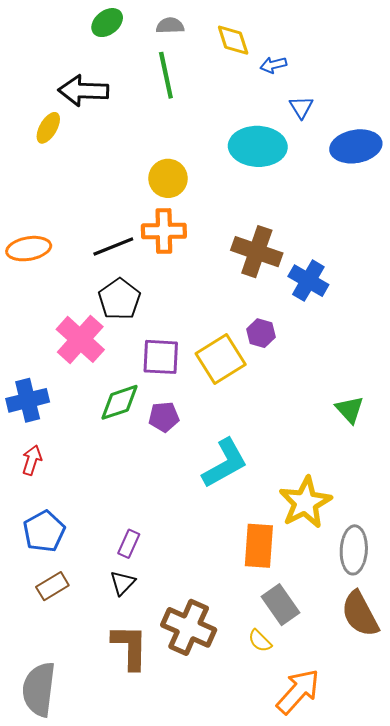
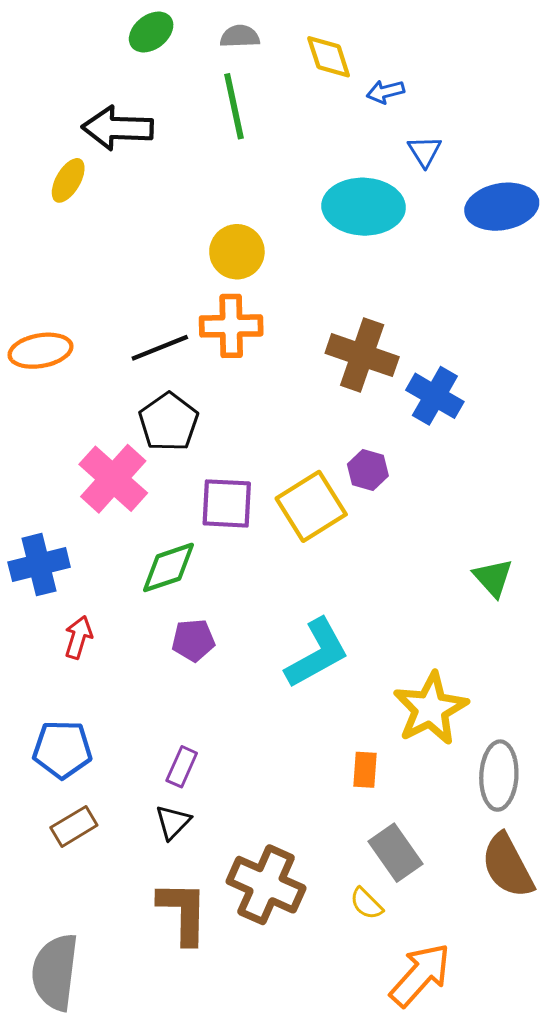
purple pentagon: (164, 417) -> (193, 640), moved
red arrow: (32, 460) -> (78, 637), moved
blue pentagon: (44, 531) -> (62, 749), turned 30
orange rectangle: (259, 546) -> (365, 770), size x0.6

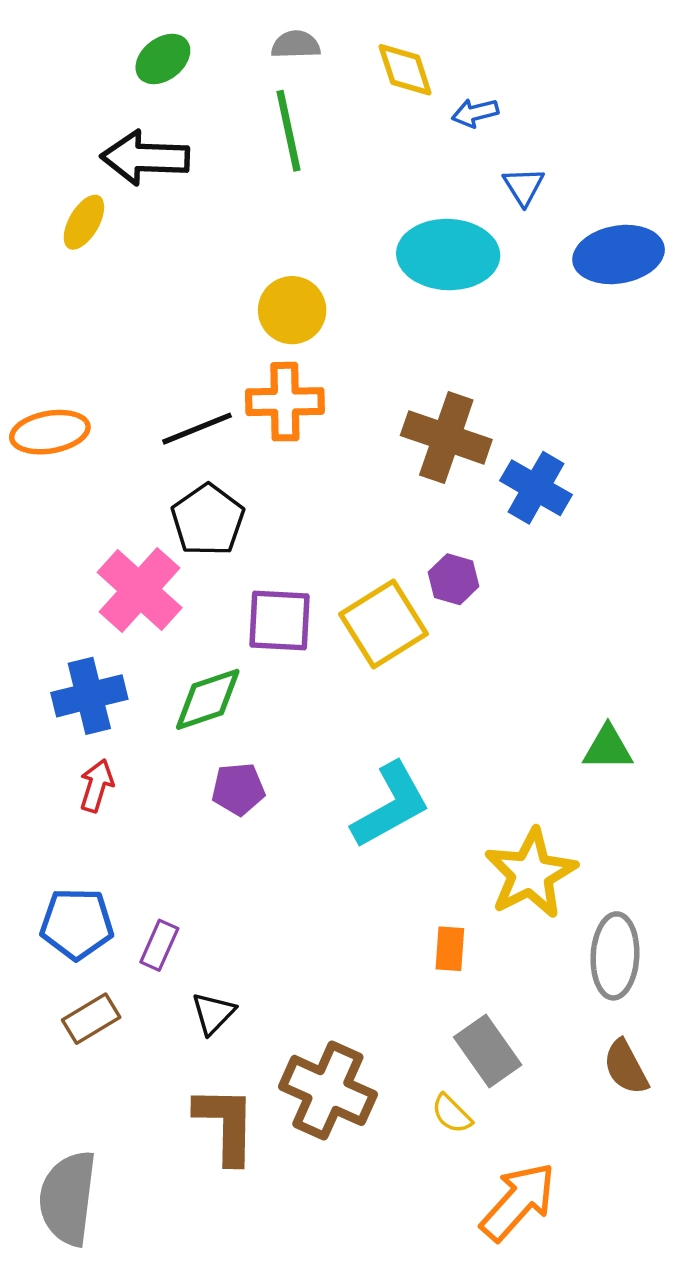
green ellipse: (151, 32) -> (163, 59), moved
blue cross: (39, 565) -> (89, 696), moved
green triangle: (493, 578) -> (608, 748), moved, turned -48
purple rectangle: (182, 767) -> (159, 945), moved
brown semicircle: (508, 866) -> (626, 1067), size x0.7

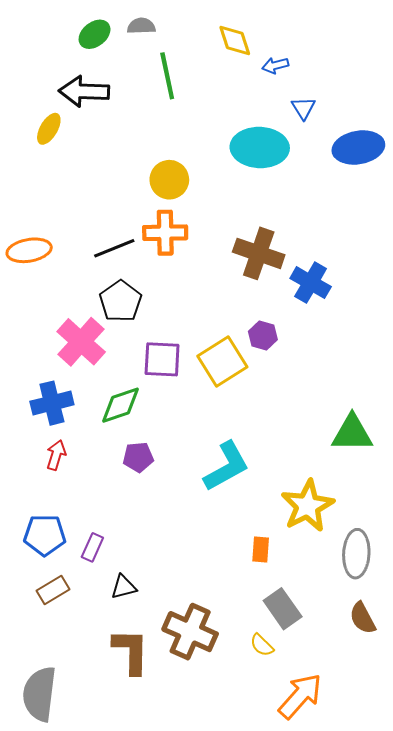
gray semicircle: (296, 45) -> (141, 26), moved
green triangle: (608, 748) -> (352, 433), size x1.4
black triangle: (213, 1013) -> (124, 587), turned 32

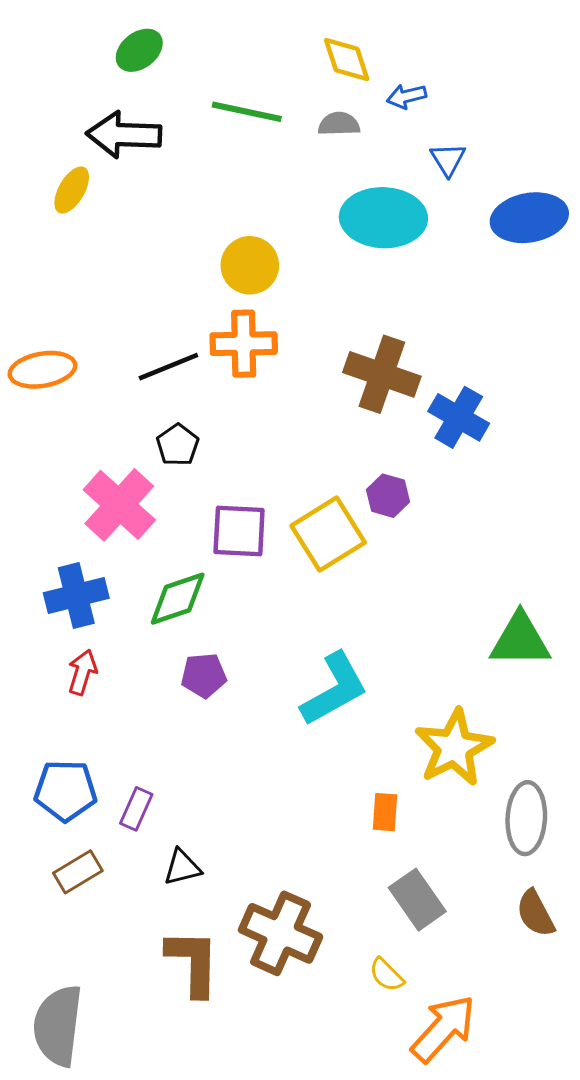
gray semicircle: (141, 26) -> (339, 124), moved
green line: (167, 76) -> (247, 112), turned -66
black pentagon: (121, 301) -> (178, 445), size x0.7
yellow semicircle: (262, 645) -> (387, 975), moved

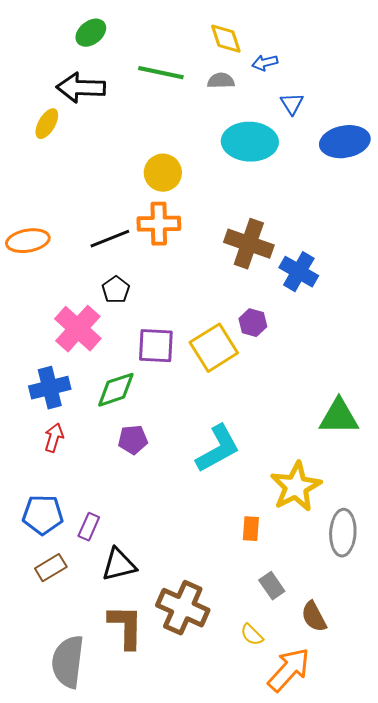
black triangle: (182, 867) -> (119, 565), size x1.4
gray rectangle: (417, 900) -> (272, 586), size x0.7
brown semicircle: (535, 913) -> (314, 617), moved
gray semicircle: (58, 1026) -> (68, 662), moved

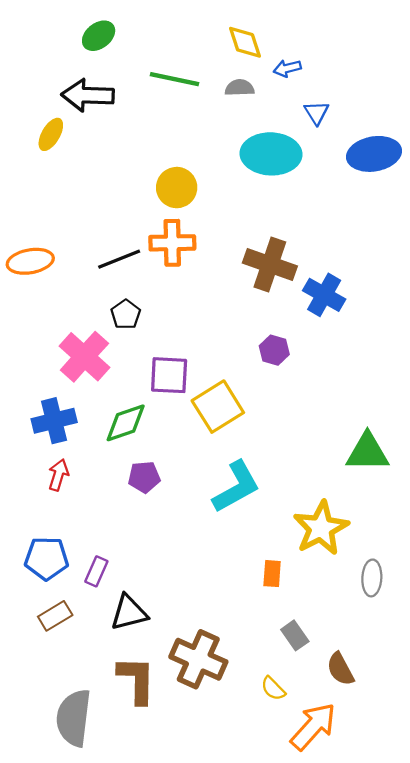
yellow square: (214, 348) -> (218, 407), moved
gray ellipse: (343, 533) -> (372, 578), size x0.7

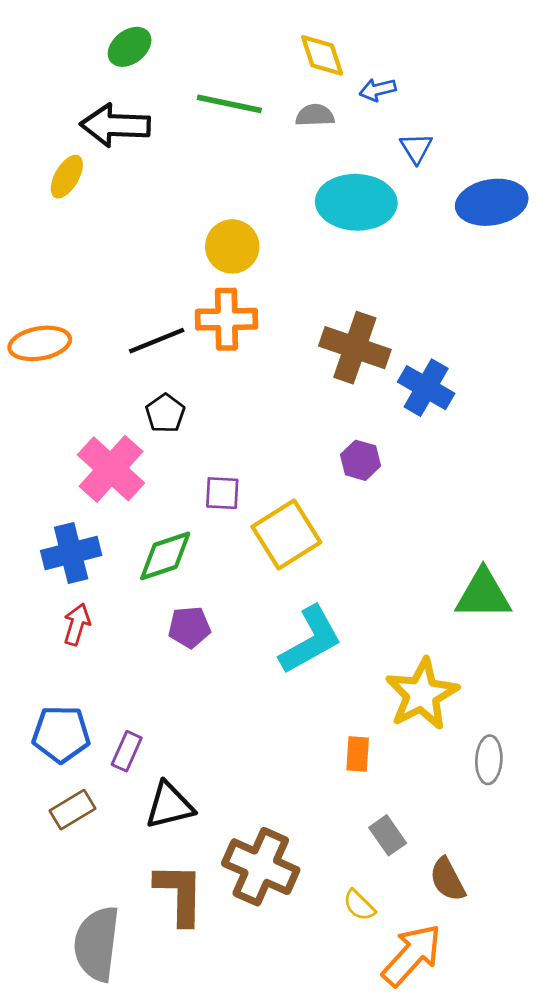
purple square: (169, 375) -> (222, 493), size x0.7

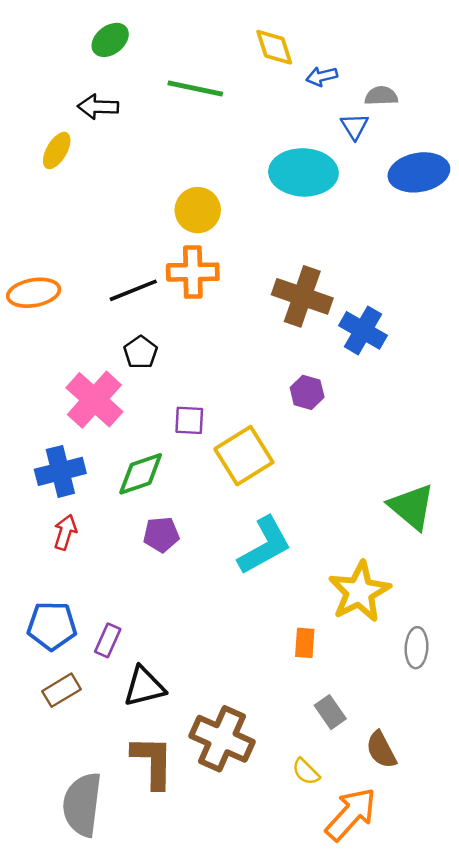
gray semicircle: (315, 115) -> (381, 96), moved
black arrow: (115, 125) -> (98, 107), size x0.7
green triangle: (483, 594) -> (412, 507), turned 40

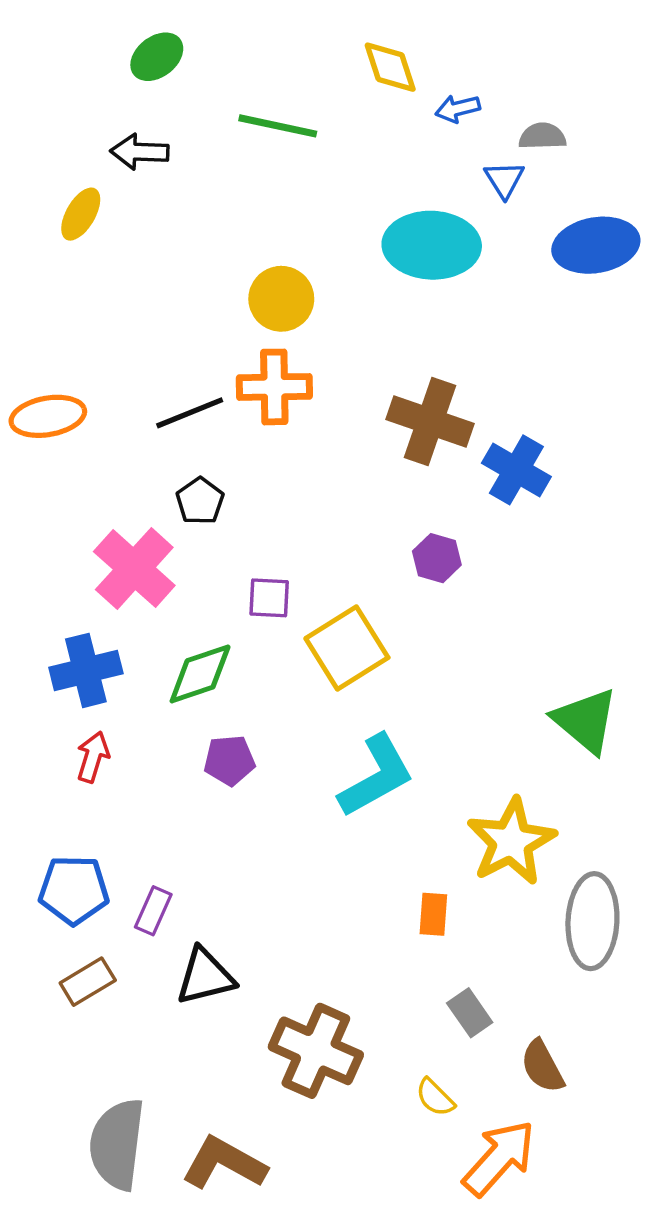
gray ellipse: (416, 648) -> (592, 921), size x1.6
brown L-shape: (153, 762) -> (224, 1163), moved, turned -62

